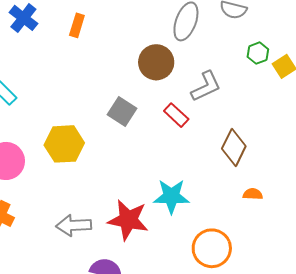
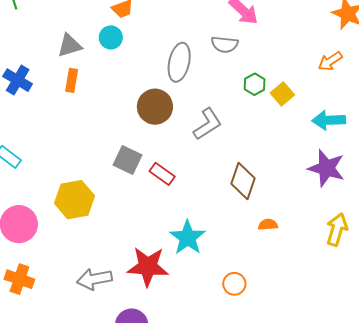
red rectangle: (176, 115) -> (162, 174), moved
cyan star: (171, 196) -> (188, 238), turned -30
orange circle: (212, 248) -> (234, 284), size x0.6

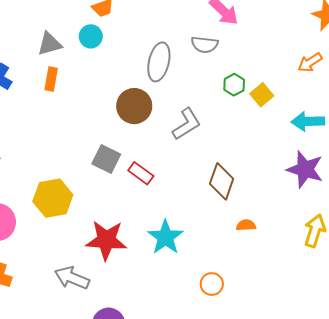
red star: (148, 267) -> (106, 240), moved
gray arrow: (94, 279) -> (72, 278), turned 32

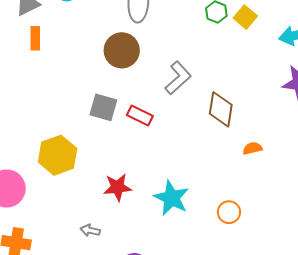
gray L-shape: (187, 124) -> (178, 78), moved
cyan star: (165, 237) -> (171, 198), moved
red star: (106, 240) -> (117, 187), size x0.7
gray arrow: (72, 278) -> (90, 230), size x0.6

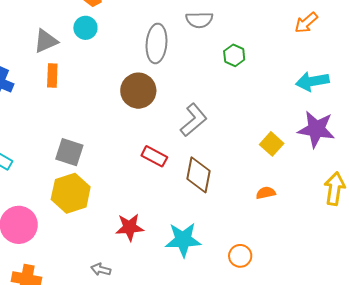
yellow square: (245, 17) -> (272, 144), moved
gray square: (103, 107) -> (69, 152), moved
brown diamond: (221, 109) -> (198, 175), moved
cyan star: (171, 198) -> (183, 240), turned -30

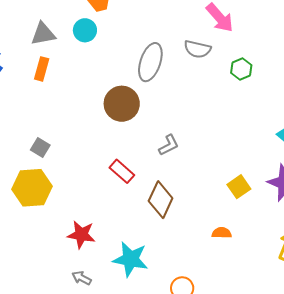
green hexagon: (234, 55) -> (241, 69), moved
gray L-shape: (194, 120) -> (169, 145), size x0.7
gray square: (69, 152) -> (40, 147), size x0.7
gray arrow: (101, 270) -> (82, 278), moved

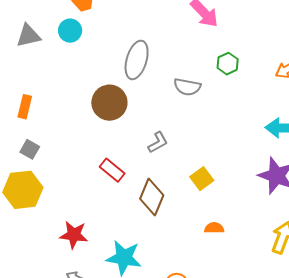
gray semicircle: (197, 49) -> (187, 87), moved
orange rectangle: (42, 69) -> (25, 107), moved
yellow square: (239, 187) -> (202, 179), moved

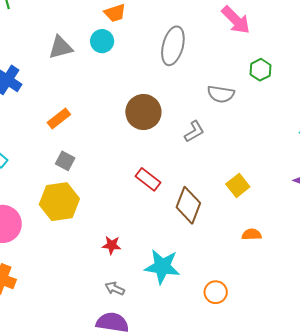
gray ellipse: (137, 60) -> (173, 46), moved
orange rectangle: (25, 107) -> (59, 118), turned 40
gray L-shape: (158, 142) -> (194, 131), moved
red star: (74, 235) -> (112, 245), size x0.7

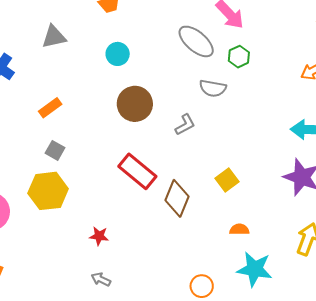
cyan circle: (102, 41) -> (118, 54), moved
gray ellipse: (173, 46) -> (196, 41), moved, turned -66
green hexagon: (261, 70) -> (239, 57), moved
red rectangle: (148, 179) -> (137, 171), size x1.5
cyan star: (162, 267) -> (255, 269), moved

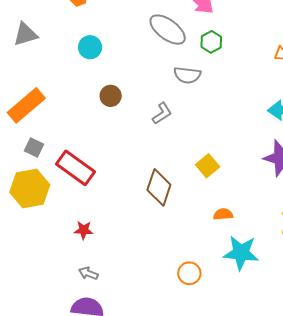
brown circle: (135, 104) -> (111, 96), size x0.6
orange rectangle: (50, 108) -> (26, 105), size x1.6
red rectangle: (137, 171) -> (75, 168), moved

